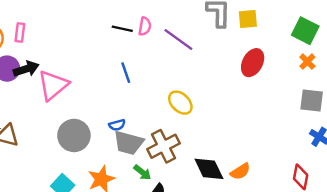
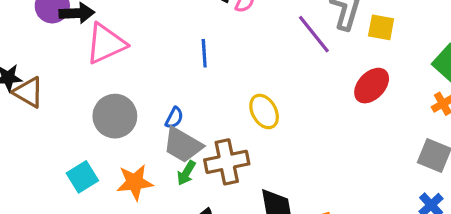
purple line: (178, 39) -> (314, 34), moved
blue semicircle: (117, 125) -> (174, 118), turned -63
green arrow: (142, 172) -> (186, 173), moved, turned 66

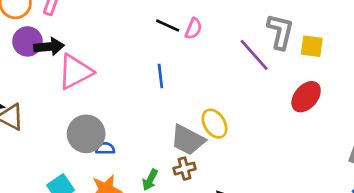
blue semicircle: (174, 118) -> (105, 148), moved, turned -114
gray trapezoid: (183, 145) -> (188, 140), moved
brown cross: (227, 162) -> (184, 169), size x0.6

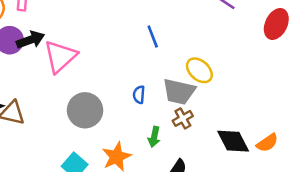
blue line: (160, 76) -> (153, 37), moved
blue semicircle: (105, 148) -> (139, 95), moved, turned -72

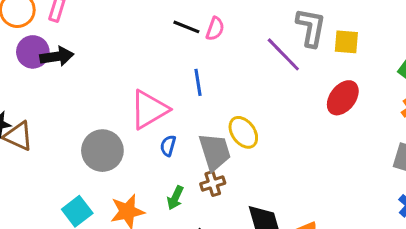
pink triangle: (60, 56) -> (149, 110), moved
gray trapezoid: (179, 92) -> (215, 152), turned -132

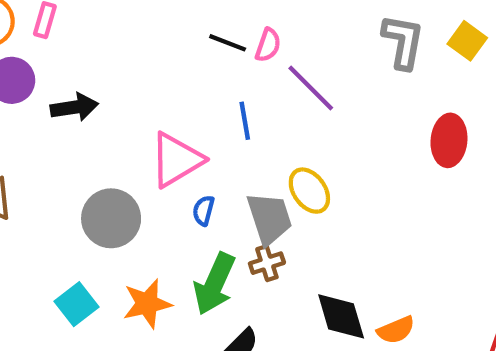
yellow square: (346, 42) -> (467, 41), moved, turned 32
purple line: (283, 54) -> (311, 88), moved
black arrow: (57, 57) -> (74, 107), moved
red ellipse: (343, 98) -> (449, 140), turned -32
green arrow: (175, 198) -> (215, 284), size x1.8

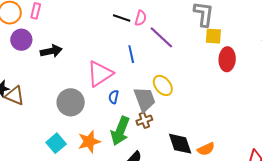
yellow square: (467, 41) -> (213, 36), moved, turned -30

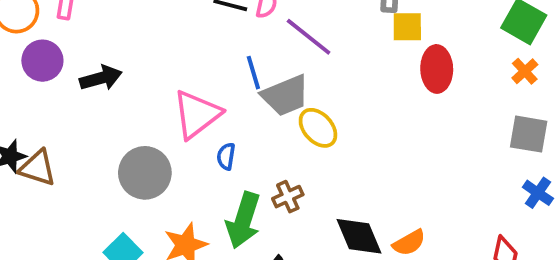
gray trapezoid: (145, 99) -> (285, 95), moved, turned 92

